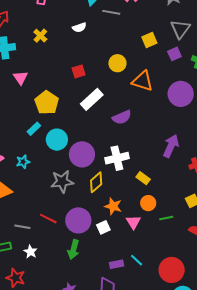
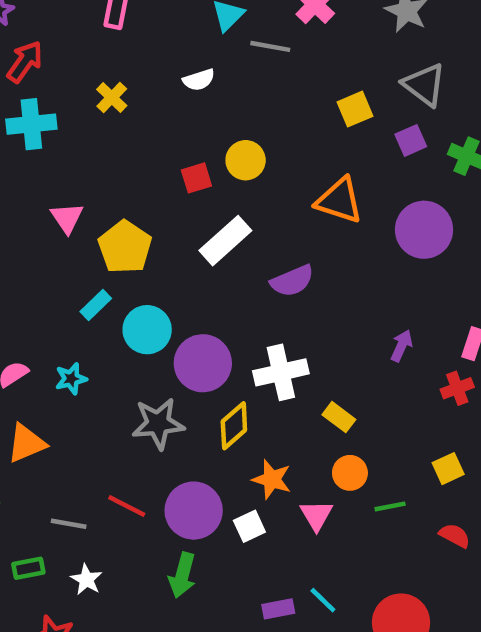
gray triangle: (180, 29) -> (424, 85), turned -30
yellow circle: (117, 63) -> (246, 160), moved
pink triangle: (21, 78) -> (67, 218), moved
purple arrow: (171, 146) -> (401, 346), size x0.6

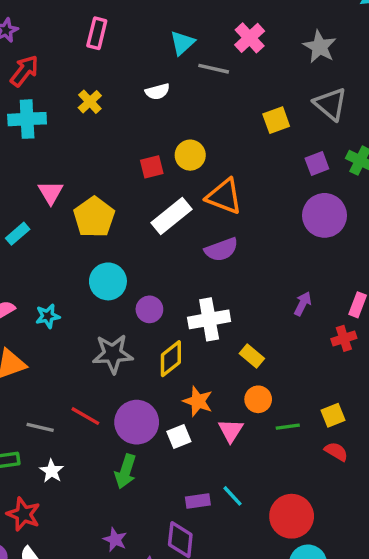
purple square: (411, 140) -> (317, 163), moved
orange triangle: (339, 201) -> (224, 196), moved
cyan rectangle: (96, 305) -> (18, 234), moved
purple circle: (203, 363) -> (149, 309), size x0.6
yellow square: (448, 469) -> (333, 415), moved

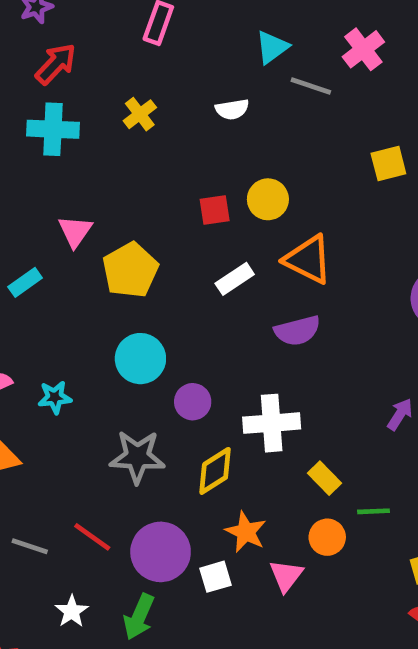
white rectangle: (172, 216) -> (235, 279), size x0.7
green line: (288, 427) -> (373, 511), moved
white star: (52, 471) -> (72, 611), moved

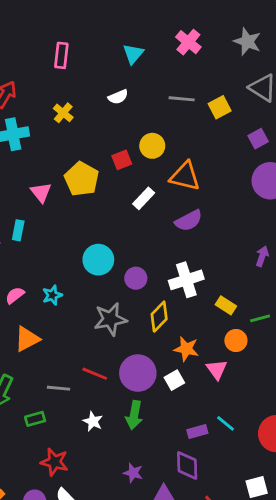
gray line: (311, 86) -> (182, 99), moved
yellow pentagon: (130, 270) -> (82, 179), moved
cyan rectangle: (25, 282) -> (18, 230), turned -30

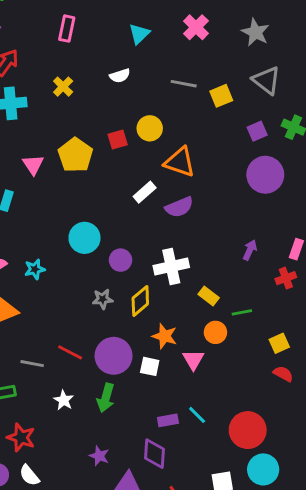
white rectangle: (144, 198) -> (145, 192), moved
gray star: (110, 319) -> (103, 299), moved, size x0.6
white square: (174, 380) -> (150, 366), turned 36

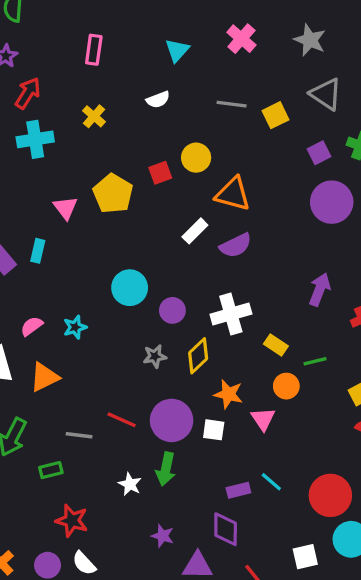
purple arrow: (250, 250) -> (320, 289), size x1.4
white star: (64, 400) -> (130, 484), moved

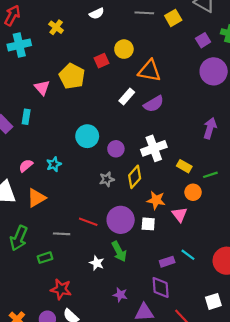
green arrow: (166, 469) -> (119, 251), turned -36

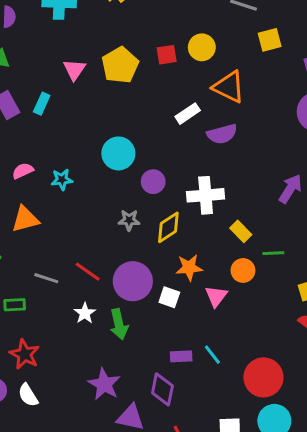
yellow square: (173, 18) -> (270, 40), moved
orange star: (156, 200) -> (189, 267), turned -30
white star: (97, 263) -> (85, 313), moved
purple star: (120, 295) -> (104, 384), size x1.5

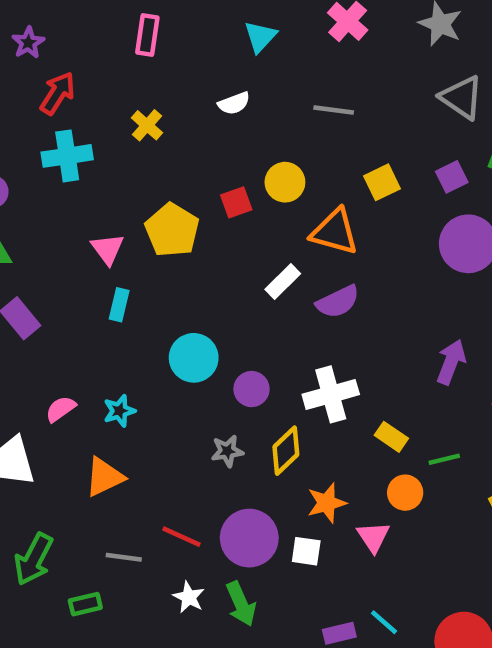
yellow square: (270, 40) -> (382, 182), moved
cyan rectangle: (42, 104) -> (119, 305), moved
orange triangle: (25, 219) -> (104, 477), moved

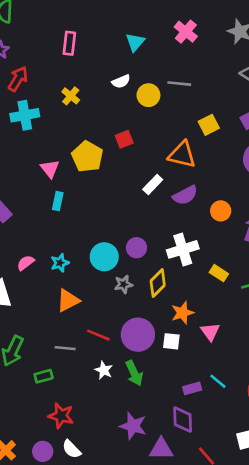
yellow circle: (285, 182) -> (148, 95), moved
cyan circle: (194, 358) -> (104, 257), moved
orange triangle: (104, 477) -> (68, 300), moved
orange circle: (405, 493) -> (221, 211), moved

